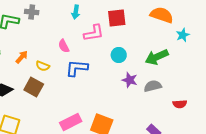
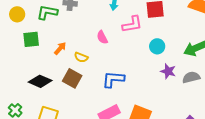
blue L-shape: (77, 68) -> (113, 79), moved

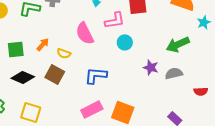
pink semicircle: (102, 37) -> (85, 33), size x1.6
green square: (31, 39) -> (16, 49), moved
cyan circle: (157, 46) -> (125, 42), moved

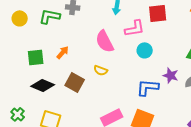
yellow semicircle: (64, 53) -> (101, 70), moved
blue L-shape: (96, 75) -> (148, 87), moved

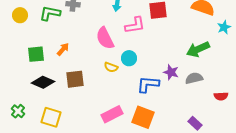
cyan circle: (145, 50) -> (129, 58), moved
yellow semicircle: (101, 70) -> (111, 67), moved
brown square: (75, 82) -> (75, 79), turned -36

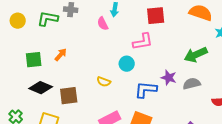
pink L-shape: (135, 25) -> (143, 42), moved
pink semicircle: (105, 38) -> (103, 24), moved, size x0.6
yellow semicircle: (111, 67) -> (104, 82), moved
brown square: (75, 79) -> (69, 96), moved

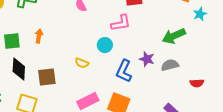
orange arrow: (61, 55) -> (39, 36), turned -32
black diamond: (41, 88) -> (19, 69), turned 70
blue L-shape: (146, 90) -> (124, 71), turned -70

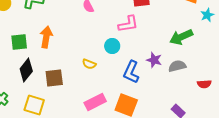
orange arrow: (39, 36) -> (46, 37), size x1.5
black diamond: (19, 69) -> (26, 70), turned 35

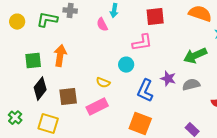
pink rectangle: (95, 102) -> (97, 107), moved

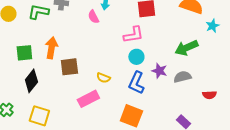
cyan circle: (126, 65) -> (136, 57), moved
yellow semicircle: (103, 83) -> (103, 78), moved
brown square: (68, 97) -> (69, 67), moved

